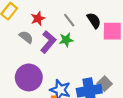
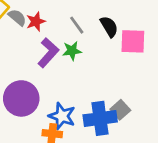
gray semicircle: (26, 37) -> (17, 17), moved

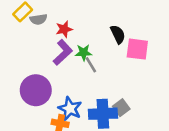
gray semicircle: (17, 17) -> (38, 19), turned 126
red star: (36, 21) -> (64, 29), moved
gray line: (77, 25) -> (91, 65), moved

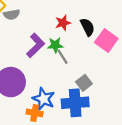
red star: (64, 29) -> (63, 23), moved
pink square: (137, 49) -> (106, 40), turned 30
gray square: (121, 108) -> (84, 83), moved

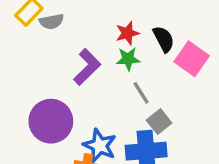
green star: (55, 45) -> (128, 59), moved
gray line: (62, 57) -> (141, 93), moved

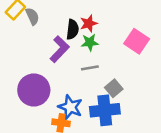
gray semicircle: (52, 22) -> (32, 16), turned -102
black semicircle: (164, 39) -> (72, 29), moved, turned 36
gray line: (141, 93) -> (90, 68), moved, turned -66

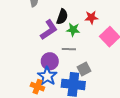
red star: (89, 23) -> (91, 17), moved
purple circle: (34, 90) -> (50, 61), moved, size x0.7

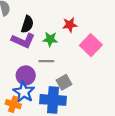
black semicircle: (62, 17) -> (27, 24), moved
purple L-shape: (49, 30) -> (23, 40), turned 60

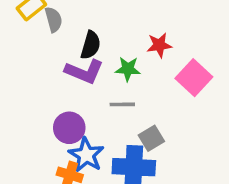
purple circle: (26, 75) -> (69, 128), moved

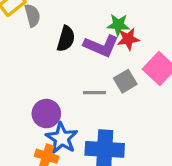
green star: (128, 69) -> (118, 25), moved
purple L-shape: (84, 72) -> (101, 46), moved
gray square: (151, 138) -> (125, 81), moved

